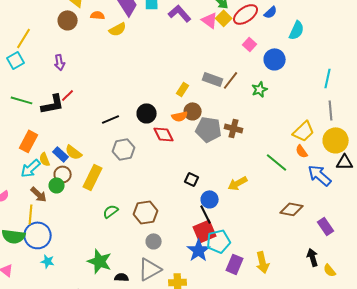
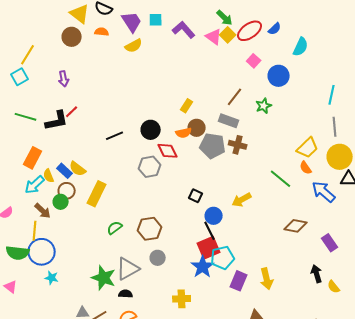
yellow semicircle: (118, 29) -> (134, 46), moved
gray rectangle: (213, 79) -> (229, 121), moved
gray hexagon: (124, 149) -> (150, 167), moved
gray triangle: (150, 269) -> (128, 269), moved

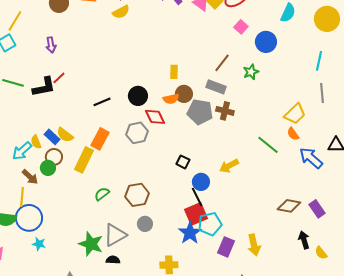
yellow rectangle: (187, 106) -> (174, 72), turned -32
yellow circle: (340, 157) -> (327, 19), moved
orange rectangle: (33, 158) -> (100, 139), moved
brown diamond: (296, 226) -> (289, 206), moved

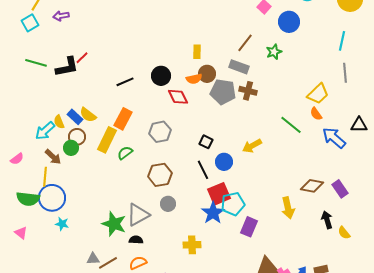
purple arrow: (51, 45) -> (61, 16), moved, turned 91
gray hexagon: (137, 133) -> (160, 132), moved
green semicircle: (102, 194) -> (125, 153), moved
black line: (197, 197) -> (203, 170), moved
yellow arrow: (254, 245) -> (288, 208), moved

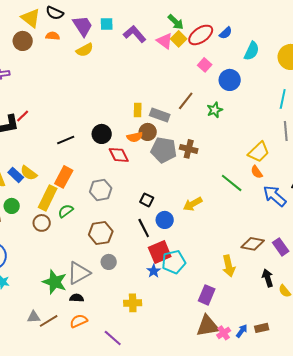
gray rectangle: (239, 67) -> (160, 115), moved
brown circle: (77, 137) -> (42, 223), moved
blue star: (213, 213) -> (154, 271), size x0.6
purple rectangle: (249, 227) -> (207, 295), moved

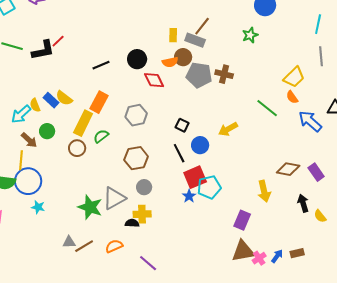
brown line: (186, 101) -> (202, 26), moved
black semicircle: (77, 298) -> (132, 223), moved
yellow cross: (133, 303) -> (142, 214), moved

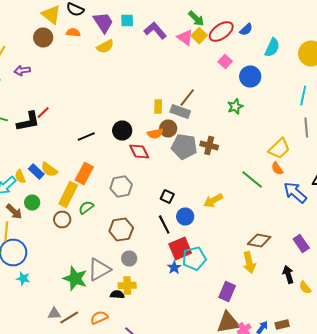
brown diamond: (288, 169) -> (259, 240), moved

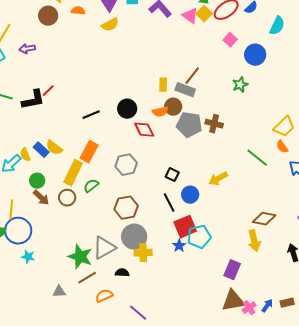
brown arrow: (14, 212) -> (41, 198), moved
gray circle: (129, 258) -> (134, 237), size x1.6
yellow cross: (127, 286) -> (143, 253), moved
brown line: (69, 318) -> (87, 278), moved

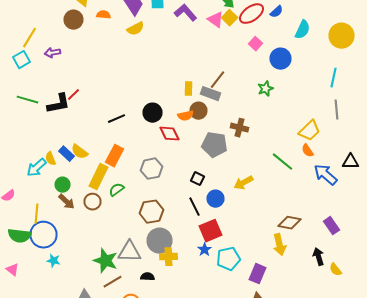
gray pentagon: (189, 125) -> (214, 145), moved
cyan pentagon: (199, 237) -> (228, 259), moved
gray triangle: (104, 248) -> (130, 252), turned 30

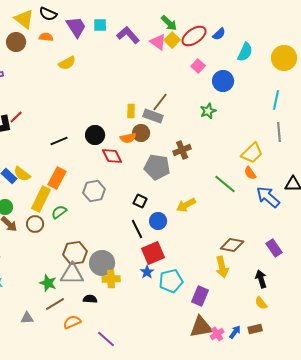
yellow semicircle: (136, 29) -> (67, 63), moved
brown cross: (240, 128) -> (182, 150), turned -36
brown hexagon: (152, 212) -> (75, 253), moved
green star: (106, 261) -> (48, 283), size x0.7
yellow semicircle: (336, 270) -> (261, 303), moved

